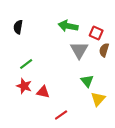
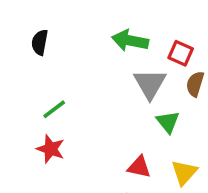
green triangle: (87, 81) -> (168, 122), moved
red triangle: (43, 92) -> (139, 167), moved

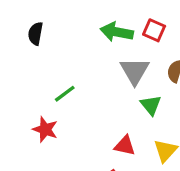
red square: (181, 53) -> (154, 30), moved
green line: (54, 109) -> (65, 94), moved

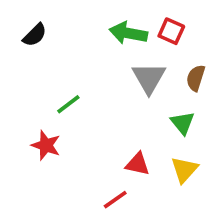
black semicircle: (35, 34) -> (35, 35), turned -145
green triangle: (151, 105) -> (183, 123), moved

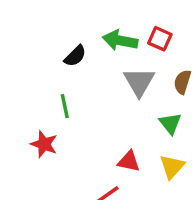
black semicircle: (35, 35) -> (75, 56), moved
green line: (68, 104) -> (65, 106), turned -65

